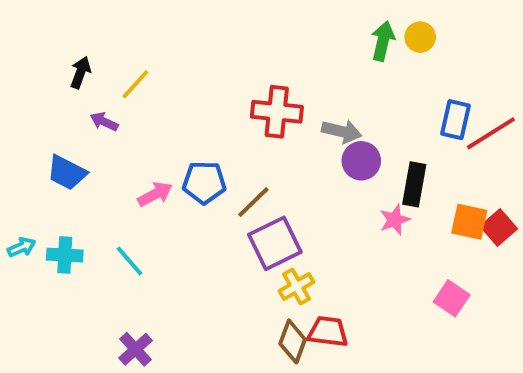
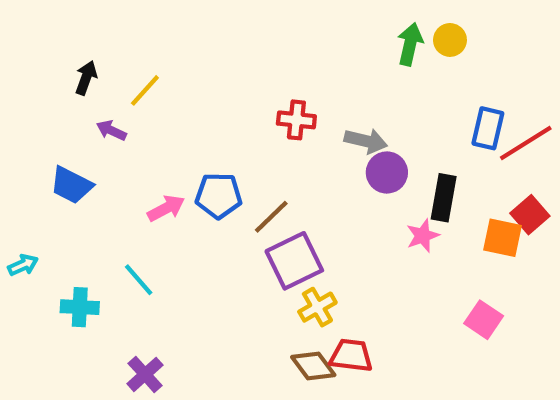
red cross: (277, 112) -> (296, 120), size x0.7
red square: (499, 228) -> (530, 215), moved
cyan cross: (65, 255) -> (80, 307), moved
brown diamond: (293, 341) -> (313, 366), turned -57

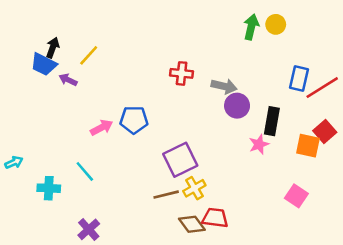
blue trapezoid: (71, 185) -> (44, 64), moved
brown line: (271, 217) -> (166, 195), moved, turned 30

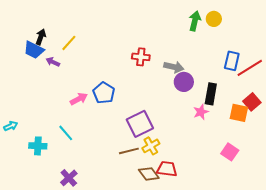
blue pentagon: (134, 120) -> (104, 93), turned 30

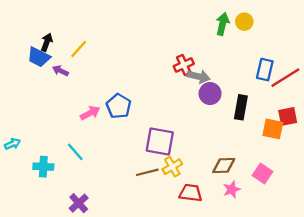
red cross: (141, 57) -> (184, 65), moved, turned -30
red square: (252, 102) -> (288, 116), turned 30
pink star: (201, 112) -> (232, 189), moved
purple square: (140, 124) -> (160, 142), turned 36
brown diamond: (149, 174) -> (224, 165), moved, turned -55

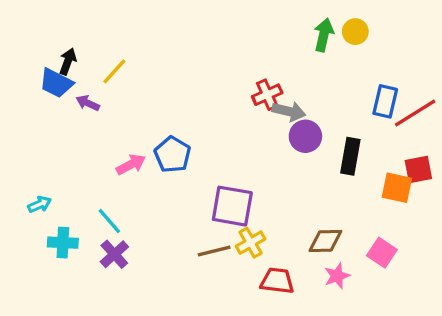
cyan arrow: (12, 144) -> (40, 204), moved
purple cross: (79, 203) -> (114, 254), moved

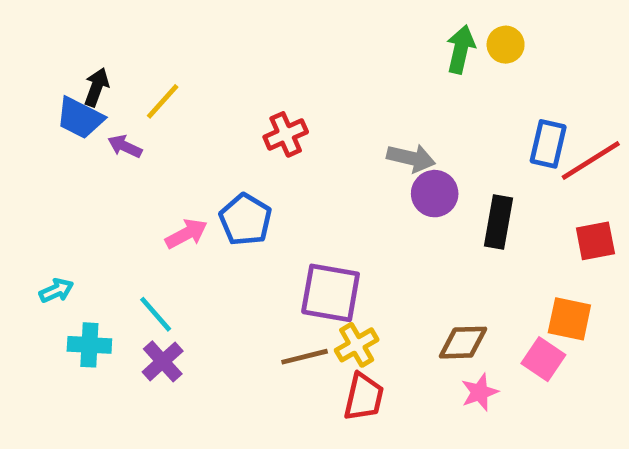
red cross: (267, 95) -> (286, 134), moved
orange square: (397, 188) -> (569, 319), moved
red trapezoid: (277, 281) -> (364, 397), moved, turned 96

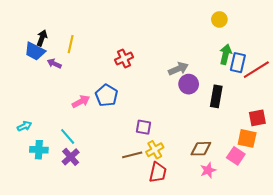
green arrow: (461, 49) -> (226, 54), moved
yellow line: (163, 101) -> (71, 44), turned -30
gray arrow: (411, 158) -> (178, 69), turned -36
red square: (595, 241) -> (257, 118), moved
purple square: (331, 293) -> (143, 127), size x0.6

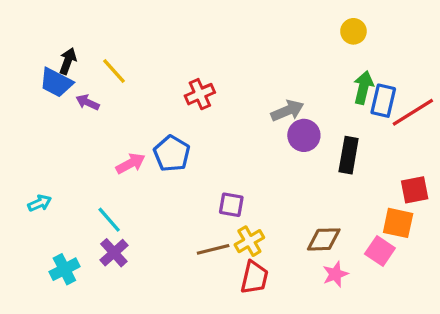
yellow line: (71, 44) -> (114, 71), turned -54
cyan cross: (39, 150) -> (64, 269), moved, turned -30

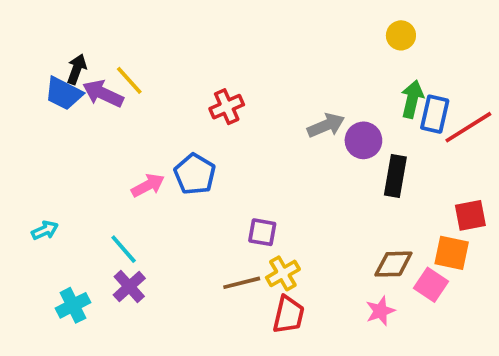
purple arrow: (88, 102) -> (103, 94), moved, size x1.5
purple circle: (304, 135) -> (363, 140), moved
brown diamond: (324, 239) -> (393, 264), moved

